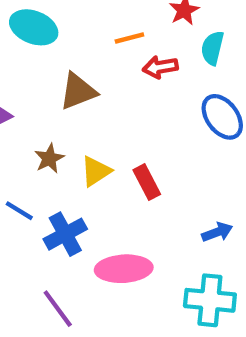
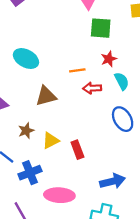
cyan semicircle: (212, 48) -> (122, 81), turned 132
blue arrow: (217, 232) -> (113, 181), size x1.5

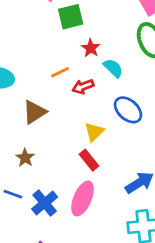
yellow triangle: (51, 141) -> (94, 132), moved
pink ellipse: (59, 195) -> (83, 198), moved, turned -52

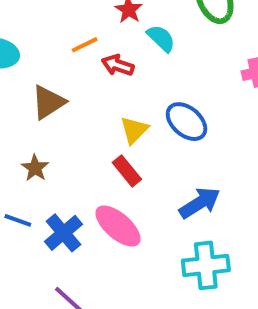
red arrow: (83, 87) -> (118, 65), turned 40
blue ellipse: (128, 110) -> (186, 122), moved
pink ellipse: (83, 198) -> (118, 226), turned -72

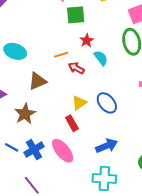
brown star: (35, 168) -> (25, 114), size x1.5
blue line: (18, 220) -> (12, 147), moved

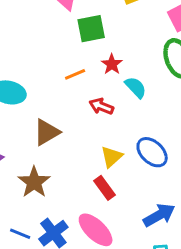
orange line: (61, 55) -> (75, 74), moved

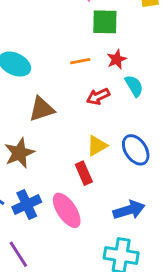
red arrow: (101, 106) -> (98, 96), turned -60

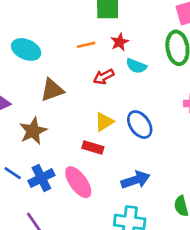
cyan semicircle: (134, 86) -> (136, 66), turned 144
red rectangle: (84, 173) -> (93, 147), turned -48

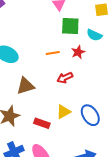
cyan semicircle: (136, 66) -> (94, 35), moved
red rectangle: (93, 147) -> (42, 123), moved

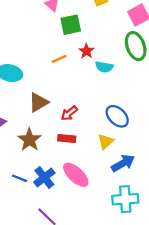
cyan semicircle: (94, 35) -> (104, 67), moved
red arrow: (65, 78) -> (69, 113), moved
yellow triangle: (63, 112) -> (106, 142), moved

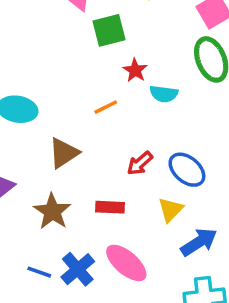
orange line: (59, 59) -> (106, 107), moved
red arrow: (69, 113) -> (140, 163), moved

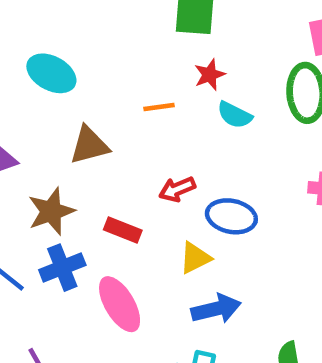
blue ellipse: (187, 170) -> (231, 216), turned -48
blue cross: (78, 269) -> (62, 268), moved

